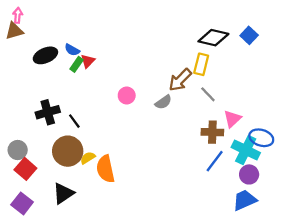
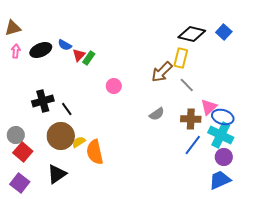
pink arrow: (18, 15) -> (16, 51), moved
green rectangle: (77, 64) -> (89, 58), moved
gray semicircle: (163, 102) -> (157, 114), moved
blue ellipse: (261, 138) -> (223, 117), moved

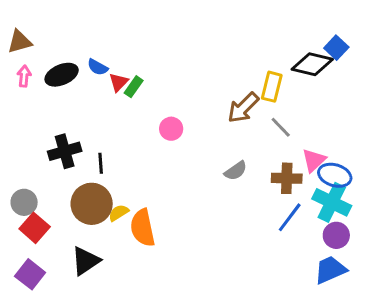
black diamond: (192, 34) -> (312, 64), moved
black line: (67, 109) -> (101, 163), turned 32

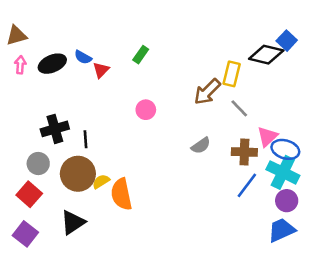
green rectangle: (134, 87) -> (141, 55), moved
gray circle: (24, 202) -> (38, 163), moved

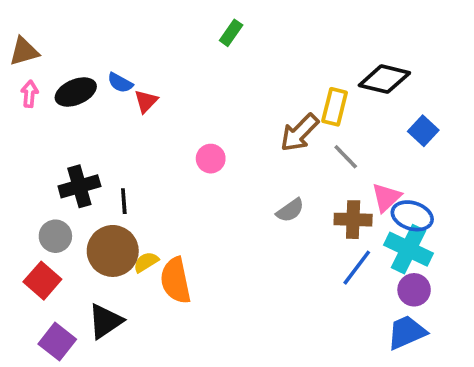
blue square: (287, 41) -> (423, 131), moved
green rectangle: (141, 55) -> (231, 33), moved
purple square: (25, 234) -> (57, 342), moved

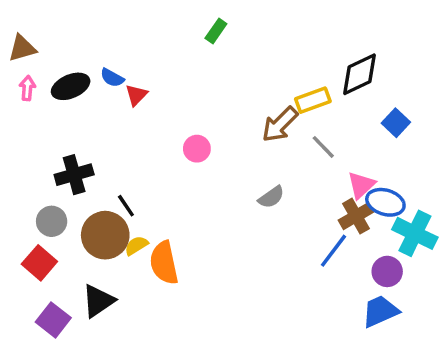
black diamond: (384, 79) -> (360, 74), turned -39
yellow rectangle: (335, 107) -> (313, 100), turned 56
black line: (124, 201) -> (126, 206), moved, turned -30
brown cross: (353, 220) -> (356, 216), moved, turned -32
cyan cross: (409, 249) -> (415, 233), moved

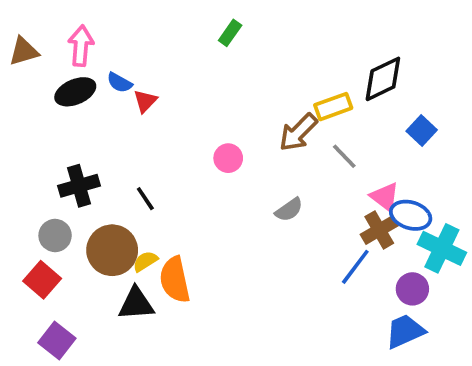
pink arrow: (27, 88) -> (81, 46), moved, size x1.5
pink circle: (197, 149) -> (228, 158), moved
pink triangle: (361, 185) -> (385, 197), turned -40
black line: (126, 206) -> (145, 199), moved
black triangle: (98, 301) -> (136, 304), moved, turned 30

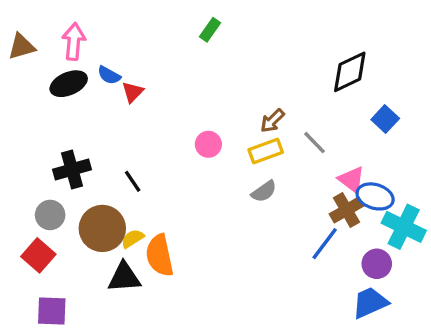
yellow rectangle: (333, 107) -> (266, 151), moved
brown arrow: (298, 132) -> (272, 121), size x0.7
purple square: (57, 341) -> (52, 311), turned -36

